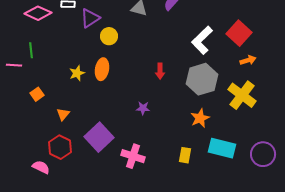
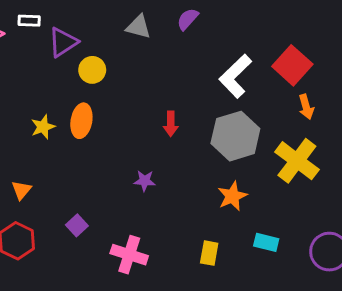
orange arrow: (248, 60) -> (306, 107), turned 91
purple square: (99, 137) -> (77, 225), size x0.5
cyan rectangle: (222, 148) -> (266, 242), size x0.6

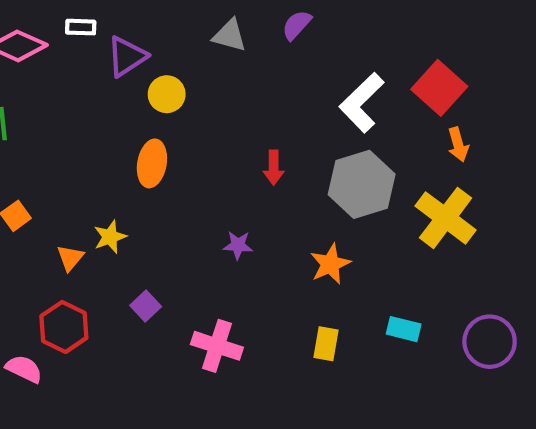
yellow star: (43, 127) -> (110, 237), moved
orange star: (232, 196) -> (330, 264), moved

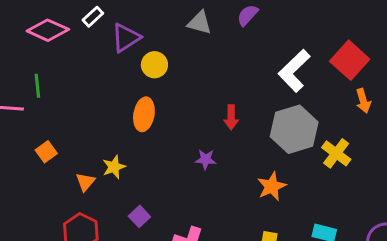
white rectangle: (81, 27) -> (93, 17), turned -45
yellow cross: (446, 218) -> (336, 153), moved, size x0.7
purple star: (238, 245) -> (206, 159), moved

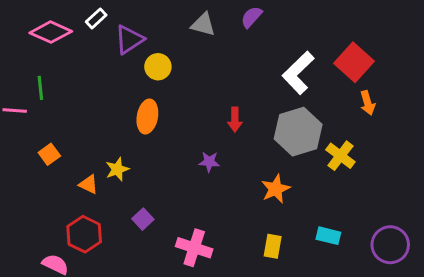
orange triangle: (85, 182) -> (89, 184), turned -45

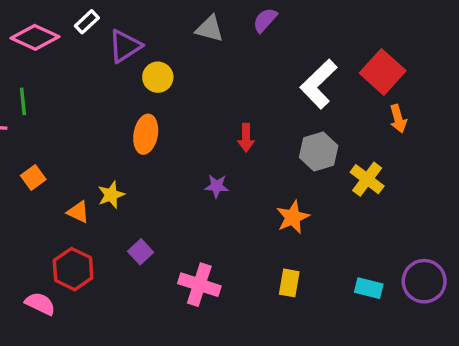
gray hexagon: (298, 132) -> (319, 152), size x0.7
cyan rectangle: (328, 236) -> (369, 288), moved

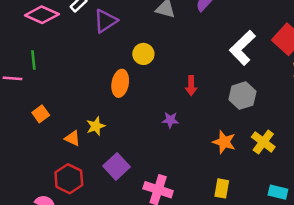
yellow circle: (158, 77) -> (143, 54), moved
yellow cross: (367, 179) -> (263, 142), moved
orange star: (293, 217) -> (224, 142), turned -30
purple square: (141, 252) -> (117, 166), size x1.5

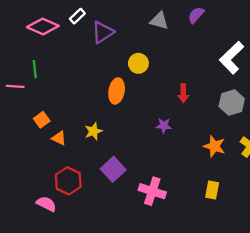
orange triangle: (72, 138) -> (59, 138), moved

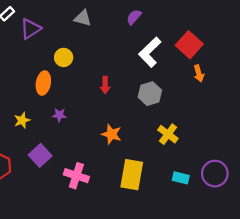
purple semicircle: (196, 15) -> (134, 17), moved
purple star: (164, 126) -> (59, 115), moved
orange star: (214, 146) -> (112, 134), moved
yellow rectangle: (212, 190) -> (132, 175), size x1.8

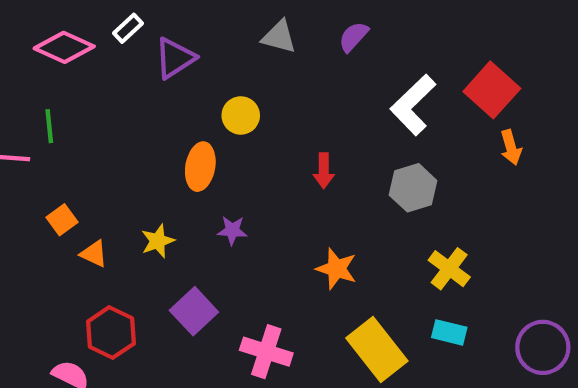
purple semicircle: (134, 17) -> (353, 37), moved
yellow rectangle: (132, 175) -> (377, 349), turned -48
cyan rectangle: (181, 178) -> (449, 332), moved

